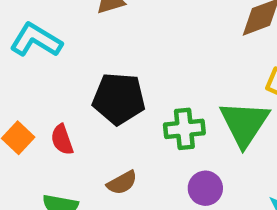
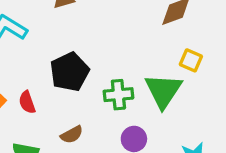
black pentagon: (119, 99) -> (70, 72), turned -30

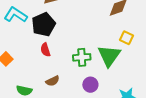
black pentagon: (70, 72) -> (44, 24), moved
red semicircle: (27, 102) -> (45, 50), moved

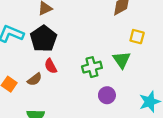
green triangle: (109, 56) -> (122, 60), size x0.7
brown semicircle: (53, 81) -> (35, 79), moved

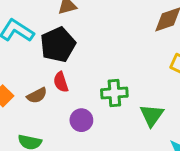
green triangle: (122, 60) -> (152, 115), moved
purple circle: (107, 95) -> (81, 120), moved

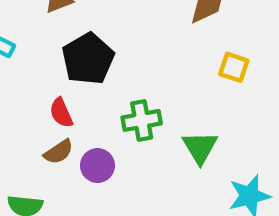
black pentagon: (58, 45) -> (88, 59), moved
brown semicircle: (37, 95) -> (58, 152), moved

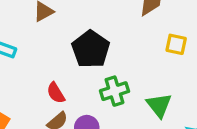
black pentagon: (88, 59) -> (91, 49), moved

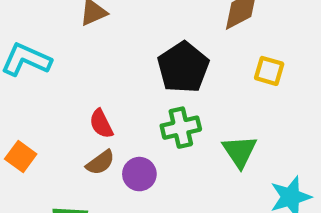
black pentagon: (91, 49) -> (183, 67), moved

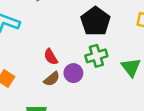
purple circle: (139, 174) -> (73, 73), moved

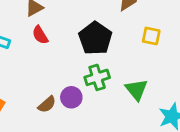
red semicircle: (51, 57) -> (40, 35), moved

